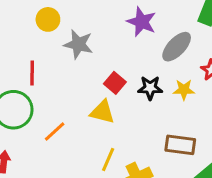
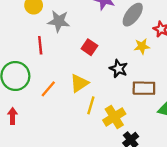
red line: (32, 73) -> (40, 45), moved
black star: (150, 88) -> (119, 69), moved, turned 30
yellow triangle: (102, 112) -> (79, 83), moved, turned -42

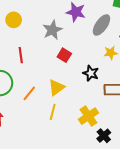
gray star: (59, 21) -> (52, 30), moved, turned -30
yellow line: (91, 105) -> (53, 112), moved

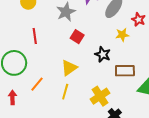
orange line: (29, 93) -> (37, 84), moved

